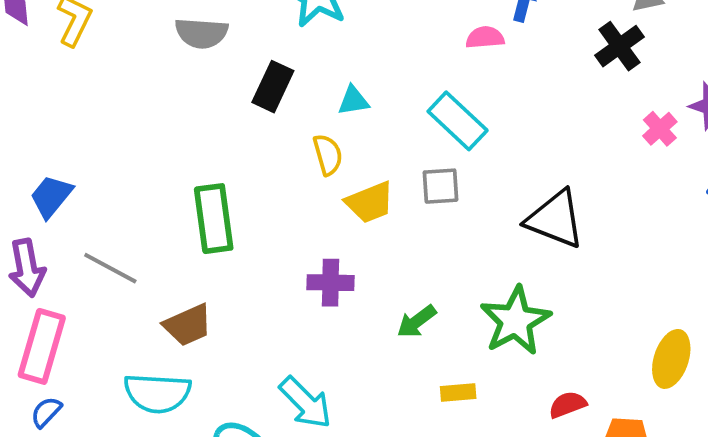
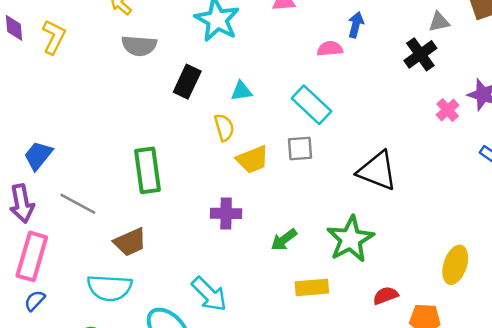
yellow rectangle: (458, 392) -> (312, 287), size x1.4

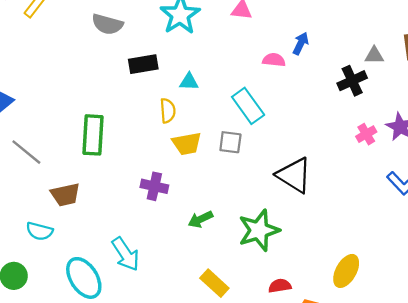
black rectangle: (187, 82) -> (143, 64), turned 44
yellow rectangle: (312, 287) -> (214, 283), moved, turned 36
cyan semicircle: (110, 288) -> (39, 231), size x0.7

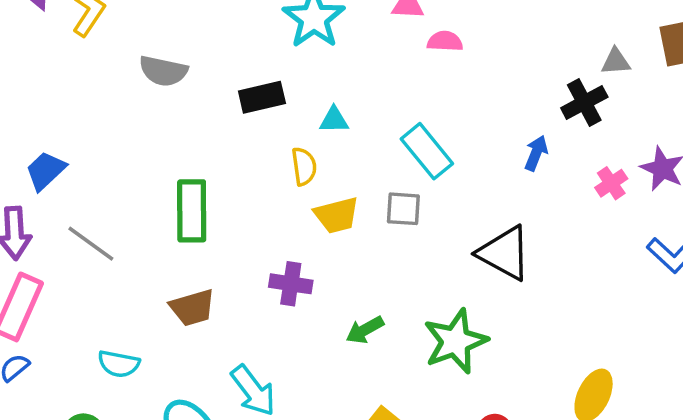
gray semicircle: (107, 24) -> (163, 71), moved
blue arrow: (301, 44) -> (536, 153), moved
pink semicircle: (274, 60) -> (445, 41), moved
brown trapezoid: (65, 195) -> (192, 308), moved

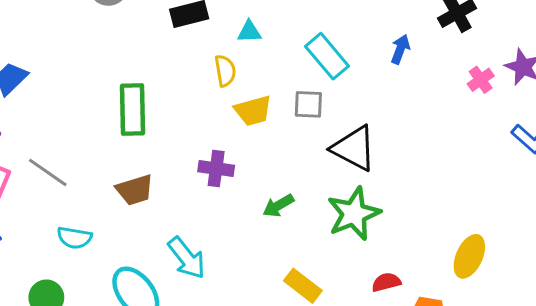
blue arrow: (536, 153) -> (400, 49), moved
gray line: (91, 244) -> (48, 172), moved
black triangle: (504, 253) -> (354, 148), moved

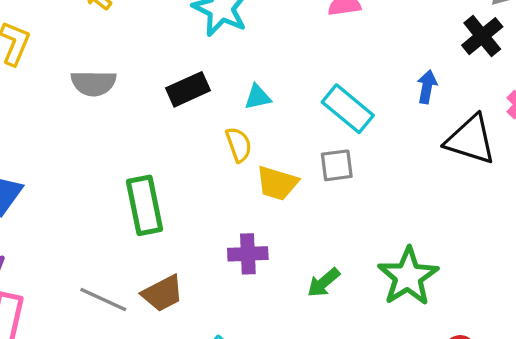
yellow trapezoid: (253, 111) -> (277, 183), turned 42
black triangle: (354, 148) -> (471, 140), moved
gray line: (48, 172) -> (103, 299), moved

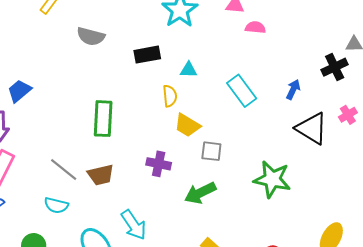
gray square: (337, 165) -> (211, 151), moved
green star: (408, 277) -> (272, 179), moved, turned 30
green arrow: (324, 283) -> (200, 193), size x1.4

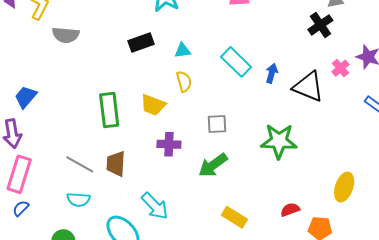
gray semicircle: (91, 36) -> (66, 35), moved
blue arrow: (293, 89) -> (272, 73), moved
yellow semicircle: (170, 96) -> (184, 81), moved
yellow trapezoid: (187, 125) -> (153, 105), moved
brown trapezoid: (101, 175) -> (116, 164), turned 116

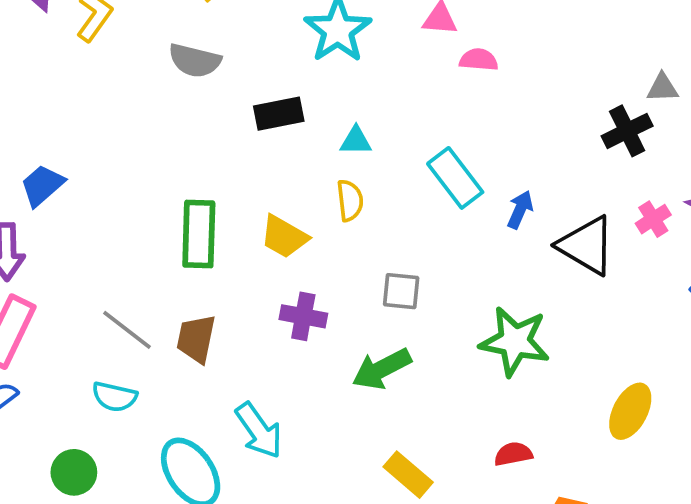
gray semicircle: (66, 35) -> (195, 61), moved
yellow ellipse: (344, 187) -> (630, 411), moved
red semicircle: (290, 210) -> (513, 454), moved

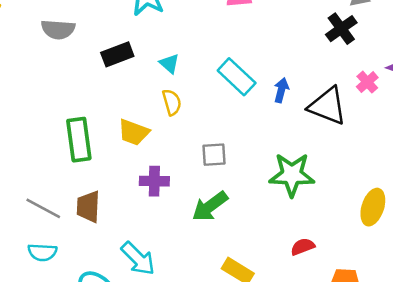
cyan triangle: (356, 141) -> (169, 64), turned 50

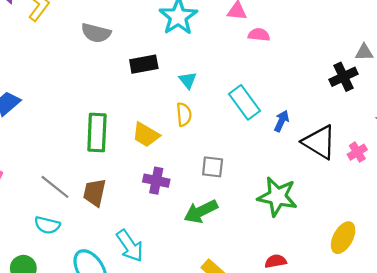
pink cross: (367, 82) -> (357, 152), moved

